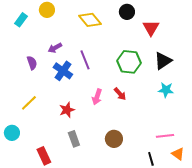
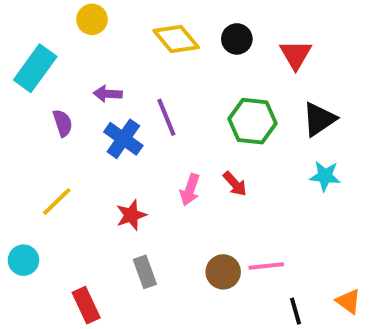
black circle: (127, 12) -> (237, 39), moved
cyan rectangle: (21, 20) -> (35, 68), moved, size x1.6
purple arrow: (55, 48) -> (108, 94), turned 32
pink line: (165, 136) -> (266, 266), moved

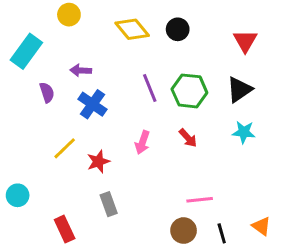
red triangle: (296, 55) -> (245, 41), moved
purple line: (166, 117) -> (150, 88), moved
red arrow: (235, 184) -> (188, 138), moved
yellow line: (57, 201) -> (65, 148), moved
brown circle: (223, 272) -> (184, 231), moved

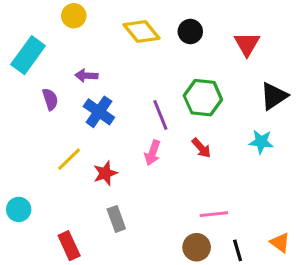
red triangle: (245, 41) -> (247, 44), moved
purple line: (150, 88) -> (160, 115), moved
black triangle: (239, 90) -> (274, 96), moved

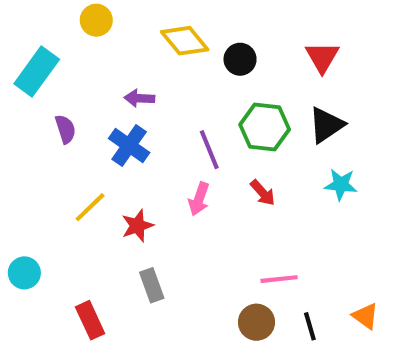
black circle: (190, 31) -> (240, 59), moved
purple arrow: (86, 76) -> (139, 98), moved
black triangle: (274, 96) -> (326, 125), moved

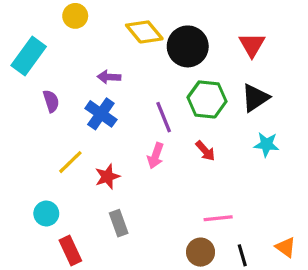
black circle: (240, 59) -> (188, 46), size x1.6
cyan circle: (24, 273) -> (46, 213), moved

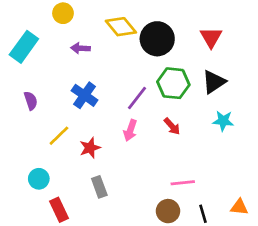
purple arrow: (109, 77) -> (80, 48), moved
purple semicircle: (51, 101) -> (31, 101), moved
purple line: (164, 117) -> (137, 98), turned 60
orange triangle: (286, 247) -> (239, 207), turned -30

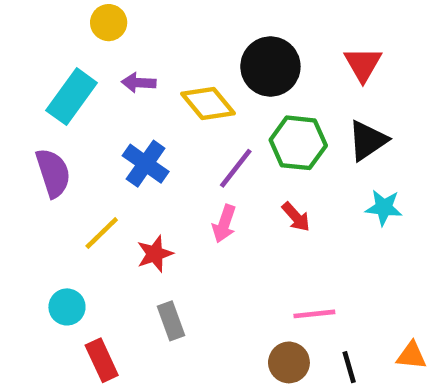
yellow diamond: (121, 27) -> (208, 104), moved
cyan rectangle: (24, 47) -> (72, 97), moved
purple semicircle: (31, 101) -> (53, 173), size x1.5

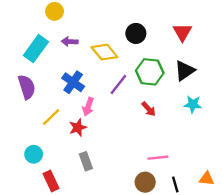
black circle: (270, 67) -> (136, 33), size x0.7
pink arrow: (224, 224) -> (88, 107), moved

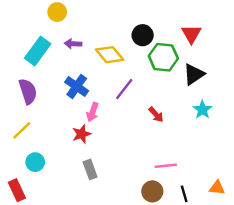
green hexagon: (150, 72) -> (163, 57), moved
cyan star: (193, 104) -> (202, 110), turned 30
yellow line: (51, 117) -> (22, 130), moved
red rectangle: (51, 181) -> (17, 190), moved

